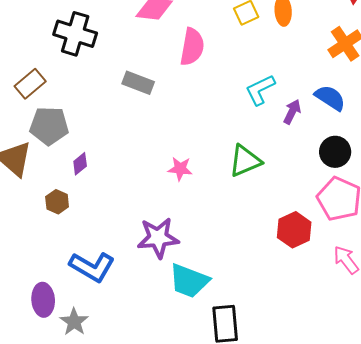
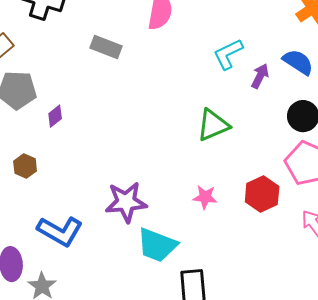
purple diamond: (80, 164) -> (55, 116), moved
pink star: (180, 169) -> (205, 197), moved

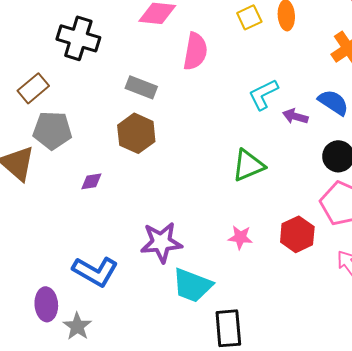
purple arrow: (260, 76) -> (295, 116), turned -100
purple diamond: (55, 116) -> (91, 181), moved, turned 30
brown hexagon: (25, 166) -> (136, 133), moved, size x1.6

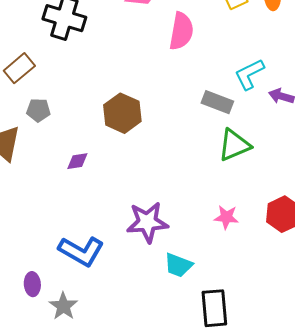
gray rectangle: (141, 87) -> (217, 102), moved
gray pentagon: (52, 130) -> (38, 110), size x0.6
cyan trapezoid: (192, 285) -> (178, 265), size x0.7
purple ellipse: (46, 304) -> (32, 284), size x0.7

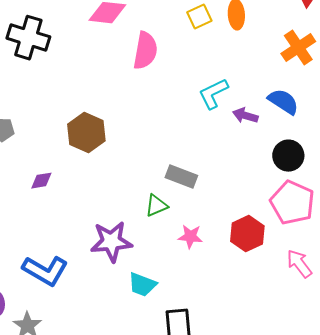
gray rectangle: (217, 102) -> (181, 177), moved
green triangle: (234, 145) -> (156, 206), moved, size x0.7

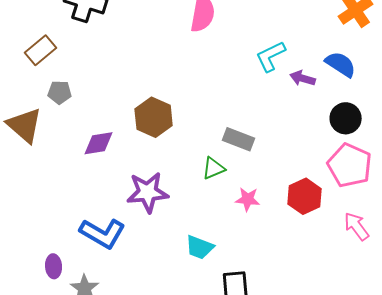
brown hexagon: (86, 133) -> (154, 117), moved
purple diamond: (41, 181) -> (99, 143), size x1.4
purple star: (111, 242) -> (148, 192), moved

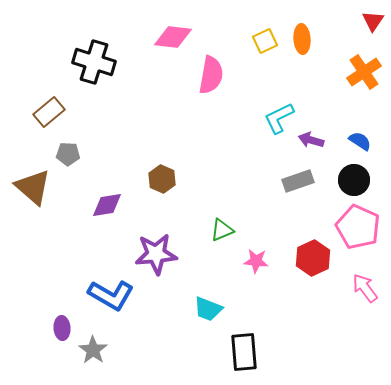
blue semicircle: (341, 64) -> (360, 141), moved, size x0.7
brown hexagon: (154, 117) -> (162, 179), size x0.7
gray rectangle: (239, 139) -> (298, 181), moved, turned -40

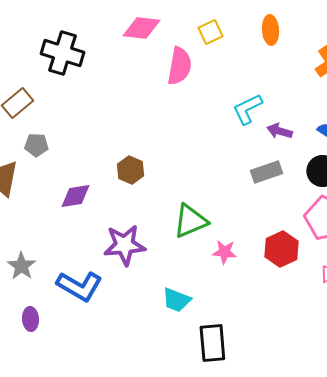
yellow square: (265, 41) -> (210, 32), moved
green triangle: (222, 230) -> (190, 221), size x1.5
gray star: (93, 350) -> (21, 266), moved

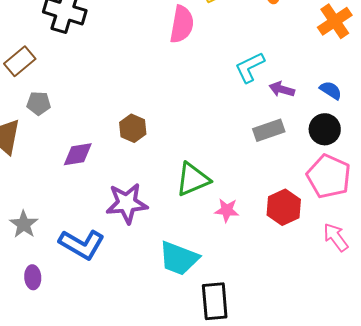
cyan trapezoid: (176, 300) -> (179, 258), size x1.4

